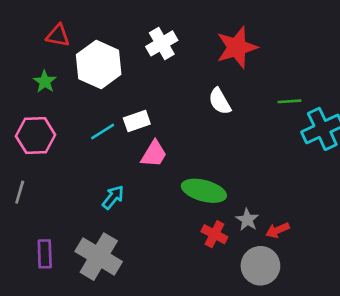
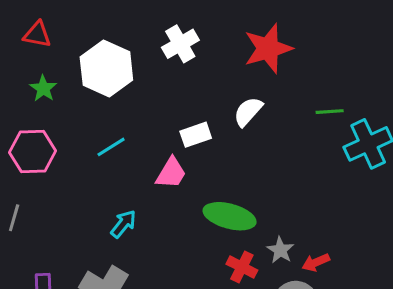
red triangle: (58, 36) -> (37, 35), moved
white semicircle: (220, 101) -> (248, 112), turned 72
white rectangle: (137, 121) -> (196, 135), moved

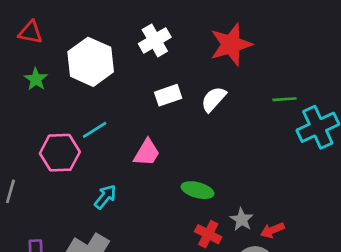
white rectangle: (196, 135) -> (168, 95), moved
pink hexagon: (33, 152) -> (60, 153), moved
green ellipse: (230, 216) -> (198, 190), size x0.7

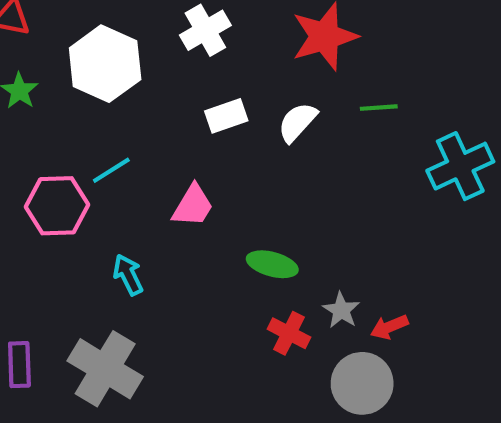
green line: (284, 99) -> (379, 108), moved
cyan arrow: (105, 197) -> (128, 275), turned -65

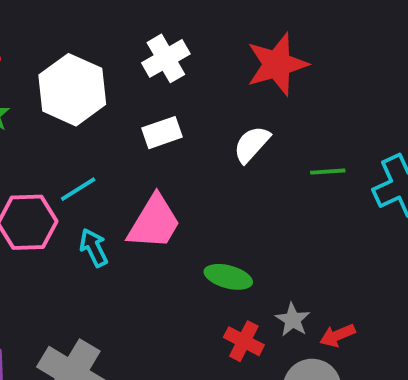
green line: (379, 108) -> (328, 172), moved
white rectangle: (226, 116) -> (162, 133), moved
pink trapezoid: (193, 206) -> (154, 222), size x1.4
cyan arrow: (128, 275) -> (94, 248), moved

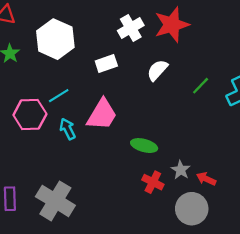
white cross: (166, 58) -> (131, 28), moved
green line: (328, 172) -> (201, 86), turned -42
red arrow: (337, 335) -> (206, 179), turned 48

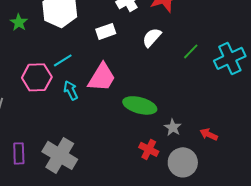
green ellipse: (144, 146) -> (140, 105), size x1.4
red arrow: (206, 179) -> (209, 134), moved
red cross: (153, 182) -> (149, 149), moved

